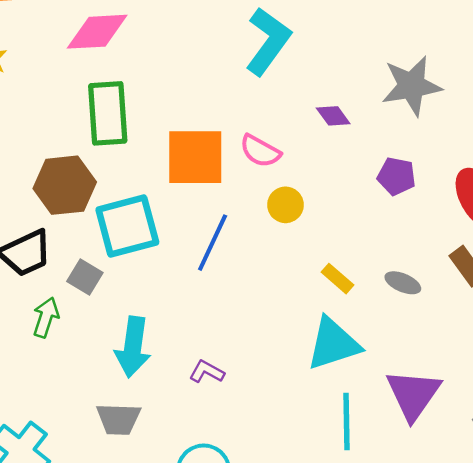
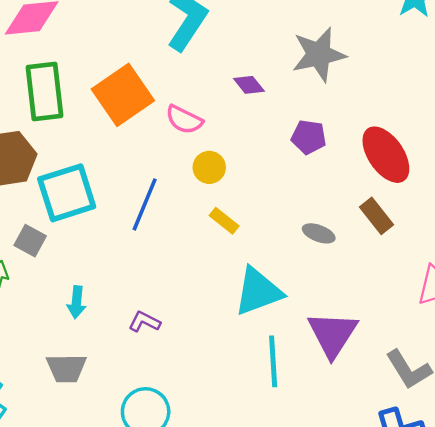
orange square: (195, 157) -> (123, 95), moved, turned -32
yellow rectangle: (338, 279) -> (224, 221), moved
cyan arrow: (133, 347) -> (76, 302), size x0.6

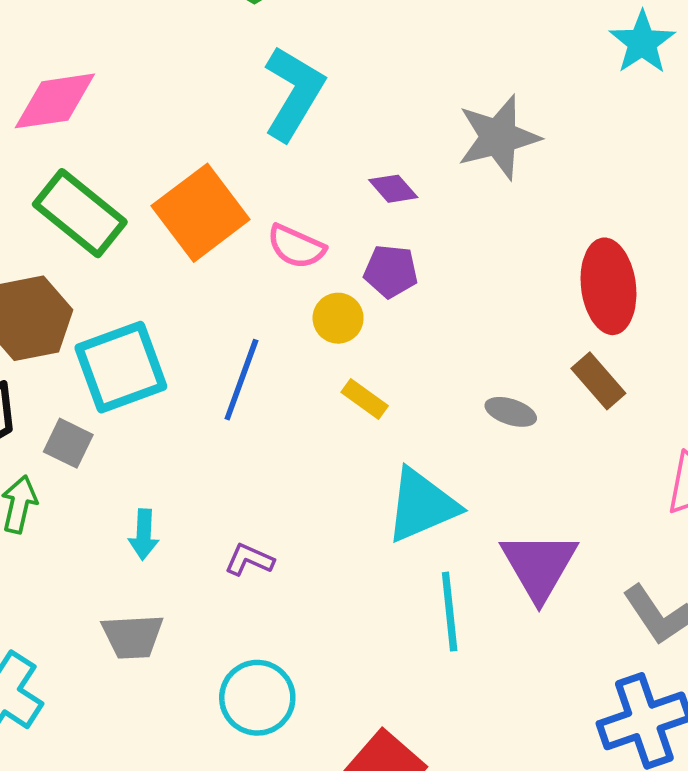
green rectangle: (45, 91) -> (80, 213), turned -42
purple pentagon: (309, 137) -> (391, 271), moved
red ellipse: (386, 155) -> (608, 286), turned 30

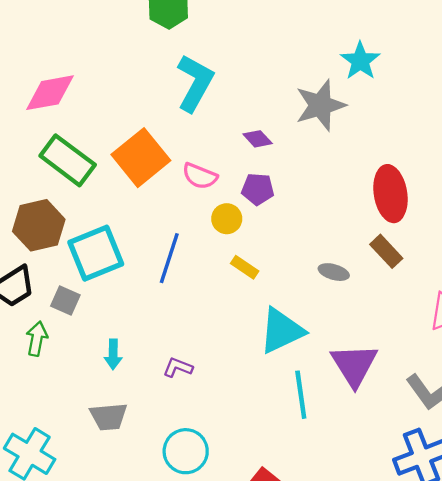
cyan star: (642, 42) -> (360, 61), moved

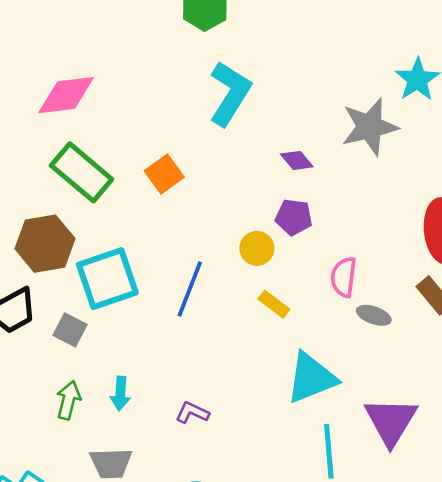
orange square: (141, 158) -> (164, 174), size x0.6
pink semicircle: (200, 176) -> (344, 277), moved, turned 72
green arrow: (37, 339) -> (68, 400), moved

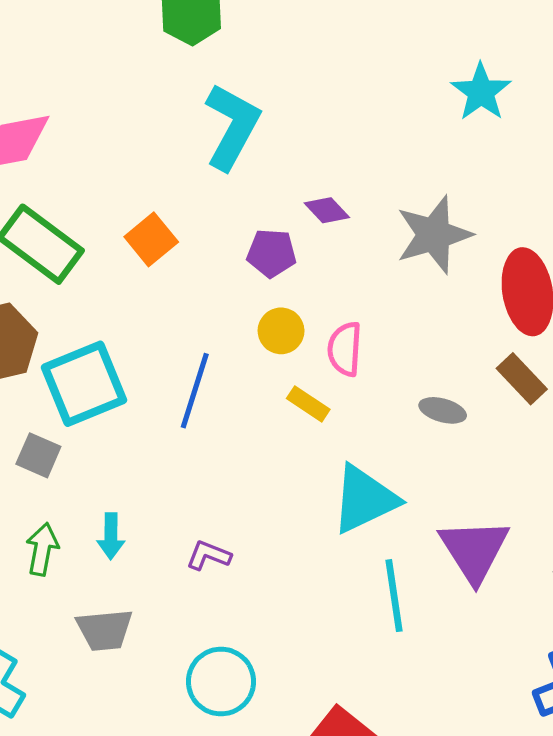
gray star: (370, 127) -> (434, 235), moved
purple pentagon: (294, 217) -> (272, 253), moved
pink semicircle: (344, 277) -> (345, 349), moved

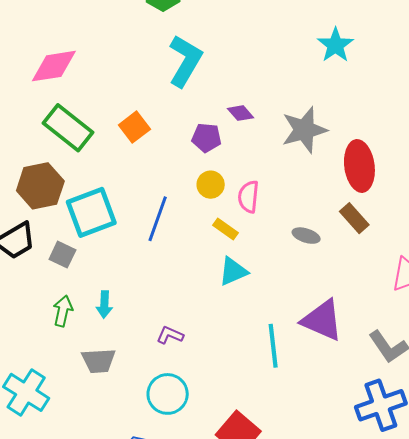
cyan triangle: (365, 499) -> (233, 271), moved, size x0.7
purple triangle: (474, 550) -> (322, 320), turned -36
purple L-shape: (209, 555) -> (170, 335), moved

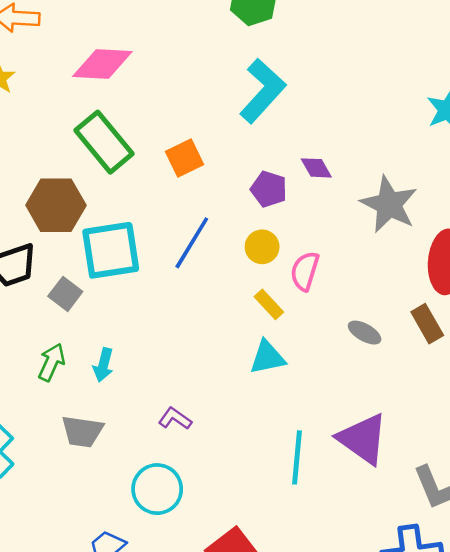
gray star: (304, 130) -> (389, 204), turned 30
blue line: (158, 219) -> (192, 243), moved

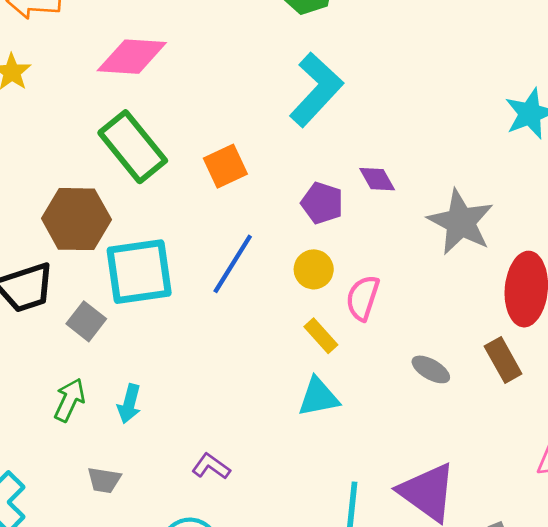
gray trapezoid: (82, 431) -> (104, 480), size x0.7

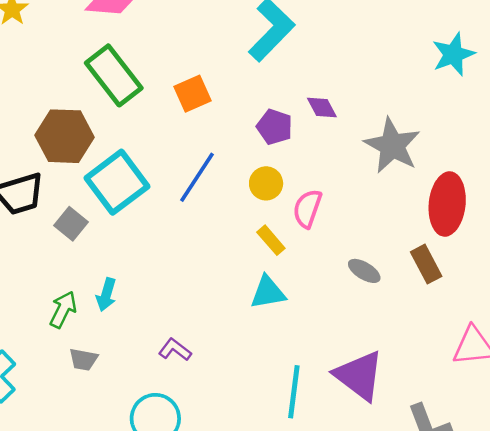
cyan square: (139, 272) -> (117, 182), turned -30
green arrow: (70, 400) -> (63, 310), moved

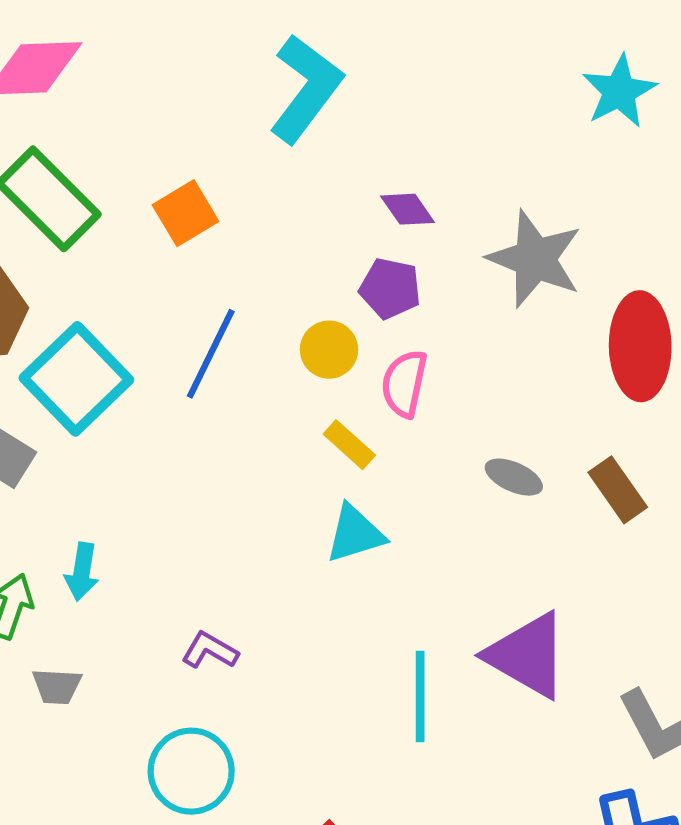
purple pentagon: (275, 127) -> (390, 288), moved
brown rectangle: (426, 264) -> (618, 490), moved

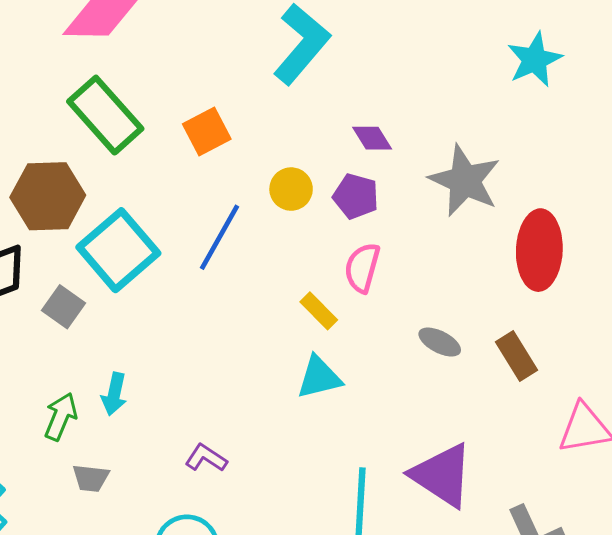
yellow circle: (329, 350) -> (291, 189), moved

